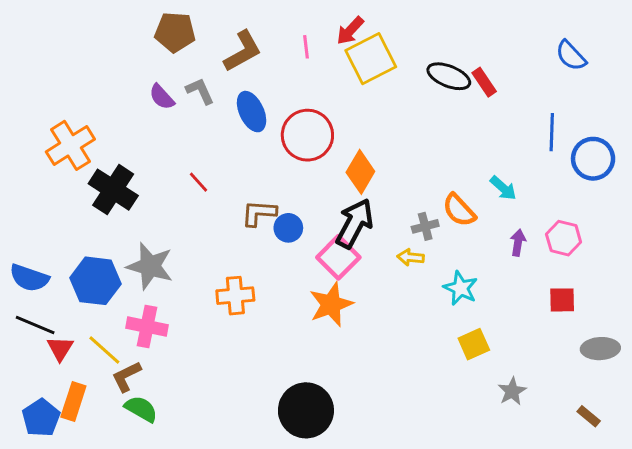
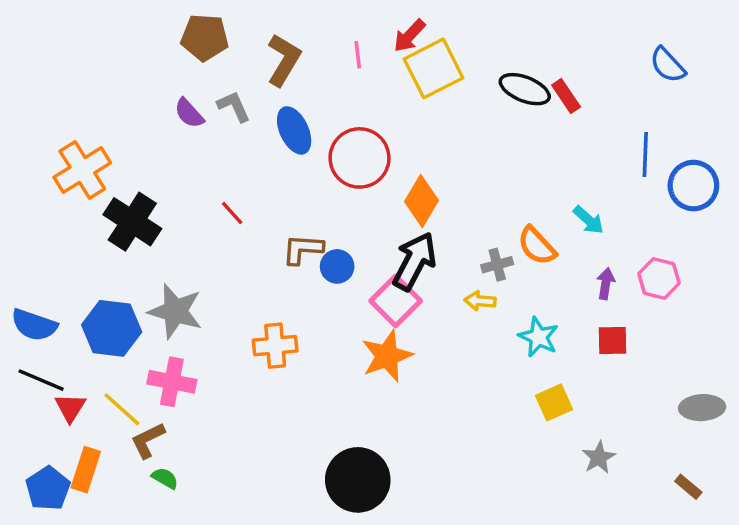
brown L-shape: (243, 51) -> (284, 60), turned -30
red square: (562, 300) -> (613, 340), moved
green semicircle: (141, 409) -> (165, 478), size x0.7

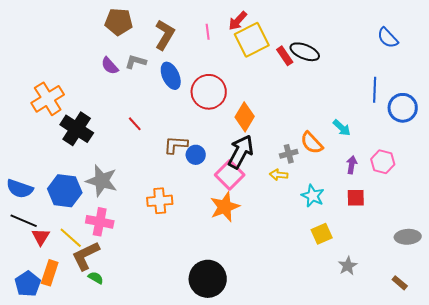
red rectangle: (566, 96) -> (285, 56), moved
gray L-shape: (234, 106) -> (136, 62), turned -50
brown L-shape: (148, 440) -> (86, 256), size x1.4

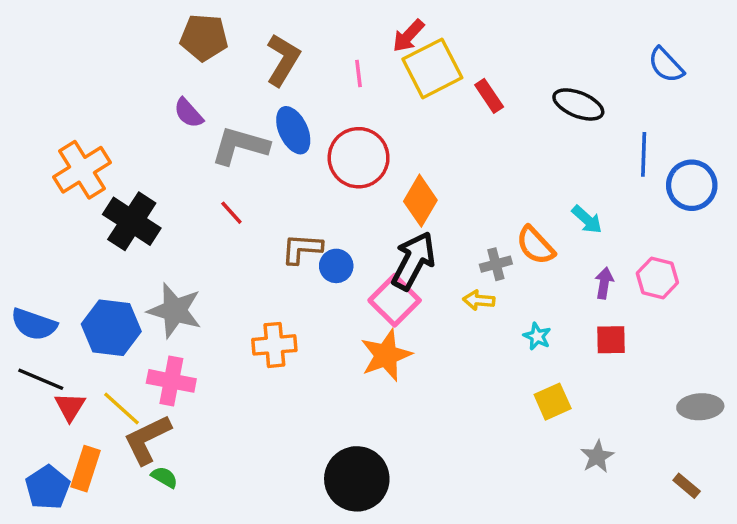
pink line: (208, 32) -> (359, 74), moved
black ellipse: (305, 52) -> (578, 104), moved
gray L-shape: (136, 62) -> (240, 146), moved, size x1.6
cyan star: (313, 196) -> (537, 336), size x0.7

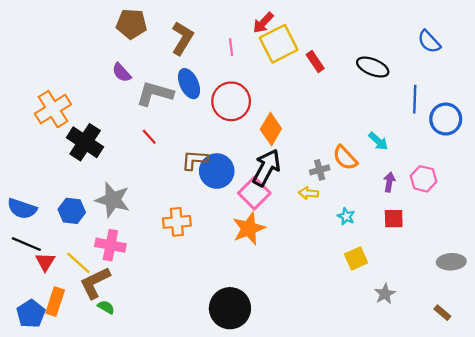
blue circle: (336, 266) -> (217, 171), size x1.6
blue hexagon: (111, 328) -> (72, 211), size x0.7

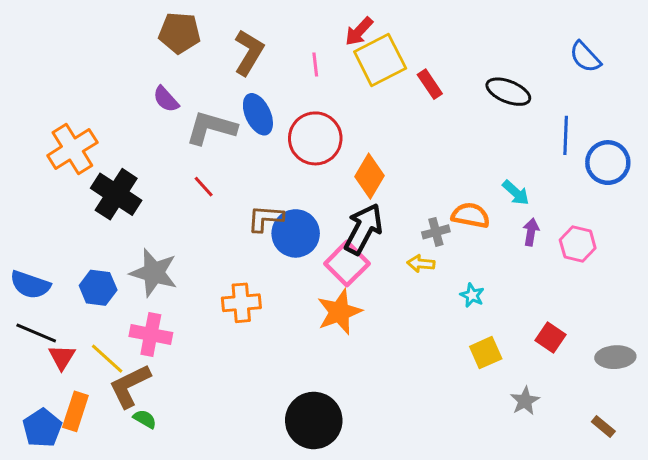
orange semicircle: (345, 158) -> (471, 215), turned 144
purple arrow: (389, 182) -> (531, 232), moved
red square: (394, 219) -> (551, 338), moved, turned 35

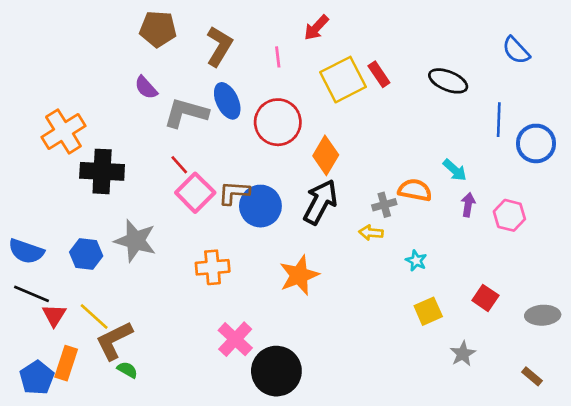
yellow square: (380, 60) -> (343, 80), moved
black cross: (116, 194) -> (102, 171), turned -30
pink square: (347, 264) -> (195, 193), moved
pink cross: (151, 334) -> (235, 339), moved, turned 32

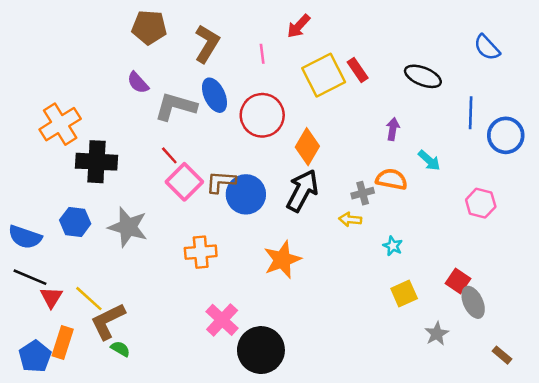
purple arrow: (468, 205) -> (393, 129), moved
blue hexagon: (86, 254) -> (75, 222), moved
gray ellipse: (543, 315) -> (473, 302), moved, turned 68

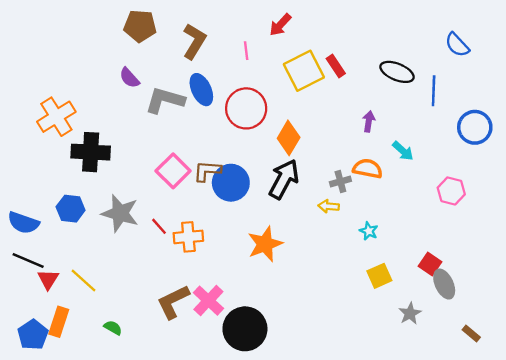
blue line: (471, 113) -> (434, 91), moved
red line: (169, 155) -> (159, 226), moved
brown L-shape: (108, 321) -> (173, 302), moved

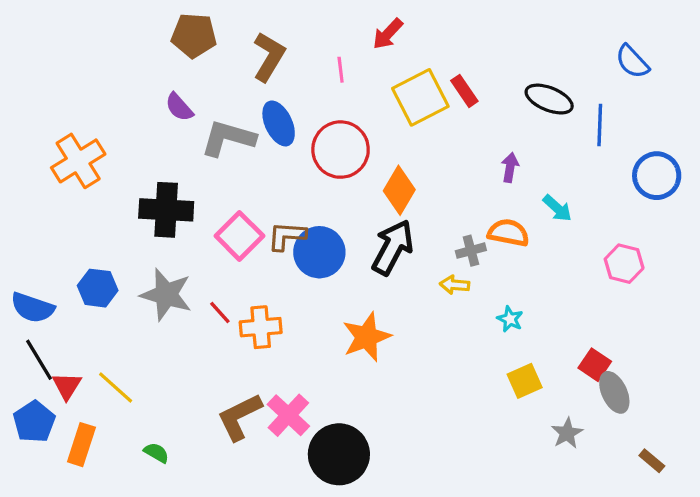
black cross: (91, 152) -> (166, 210), moved
black line: (28, 260) -> (39, 360), turned 36
blue pentagon: (33, 335) -> (34, 422), moved

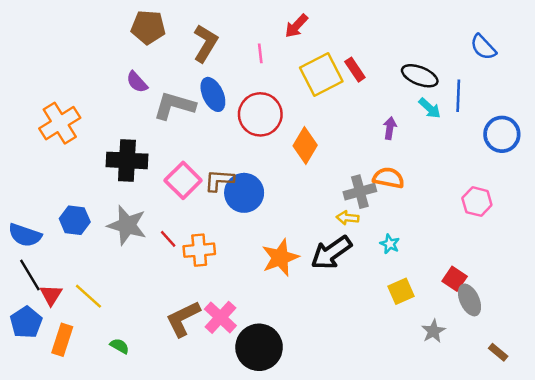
cyan arrow: (557, 208) -> (430, 108), moved
black arrow: (393, 247) -> (331, 253), moved, turned -153
gray cross: (471, 251) -> (360, 192), size x1.4

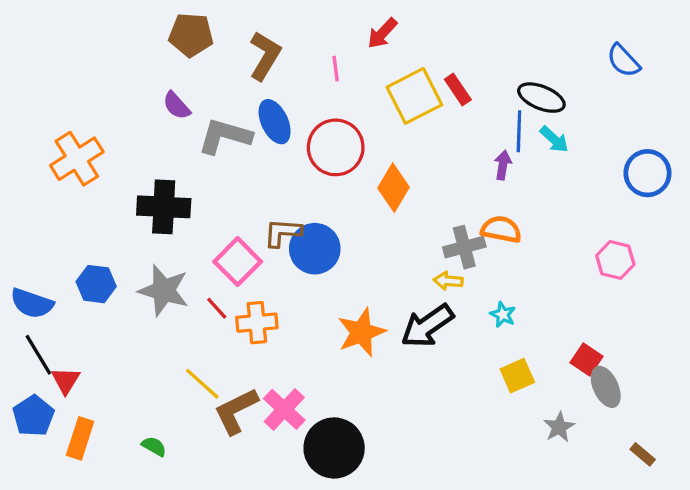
blue line: (458, 96) -> (519, 131), moved
pink square: (183, 180) -> (238, 262), moved
yellow line: (88, 296) -> (202, 384), moved

